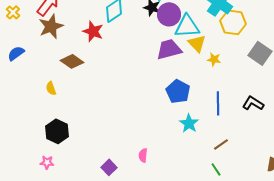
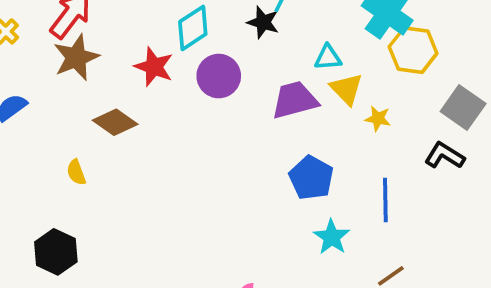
purple circle: (169, 14) -> (219, 76), moved
cyan triangle: (187, 26) -> (328, 57), size x0.6
black L-shape: (253, 103) -> (445, 156), moved
black hexagon: (57, 131) -> (56, 252), moved

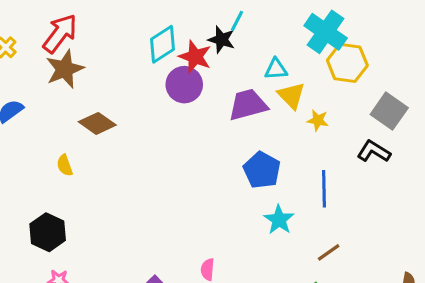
red star: (154, 67) -> (195, 57), moved

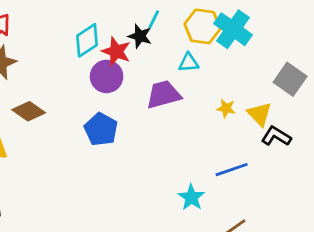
yellow hexagon: (347, 63) -> (202, 26), moved
yellow triangle: (291, 95) -> (259, 114), moved
gray square: (389, 111) -> (290, 79), moved
blue pentagon: (262, 170) -> (101, 129), moved
blue line: (324, 189) -> (232, 170), turned 72

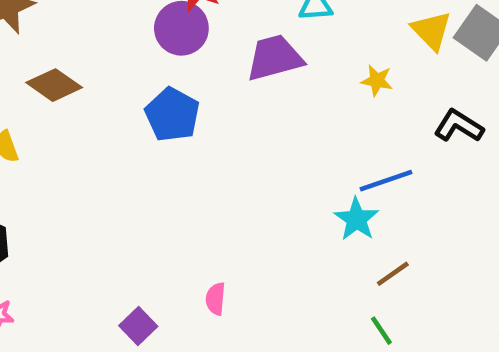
yellow triangle: (259, 114) -> (431, 31), moved
cyan star: (191, 197) -> (356, 219), moved

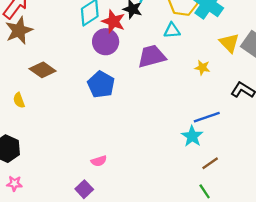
pink semicircle: (216, 299) -> (99, 161), moved, turned -112

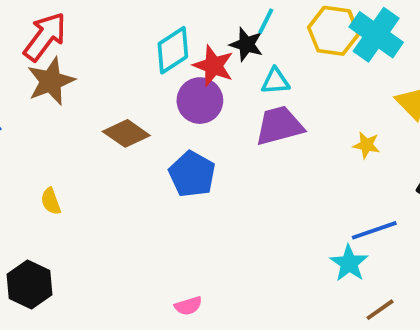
cyan triangle: (172, 30) -> (275, 81), moved
brown diamond: (43, 70) -> (126, 133), moved

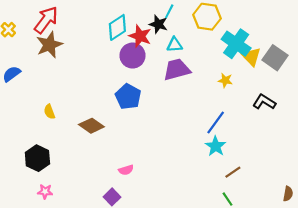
cyan cross: (376, 35) -> (236, 44), moved
brown diamond: (126, 133) -> (91, 126), moved
blue line: (374, 230) -> (216, 122), moved, turned -35

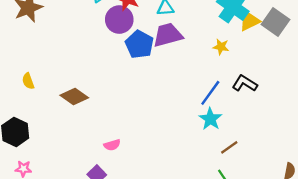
yellow triangle: (251, 57) -> (249, 21), turned 48
blue pentagon: (128, 97) -> (139, 44), moved
black L-shape: (264, 102) -> (245, 83), moved

